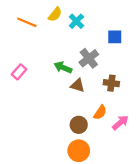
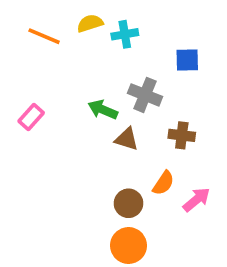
yellow semicircle: (55, 14) -> (90, 23), turned -147
cyan cross: (76, 21) -> (125, 34), turned 35
gray cross: (89, 58) -> (145, 95), turned -30

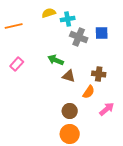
orange line: (44, 36) -> (14, 26), moved, turned -36
gray cross: (145, 95) -> (79, 37), moved
orange semicircle: (163, 183) -> (89, 92), moved

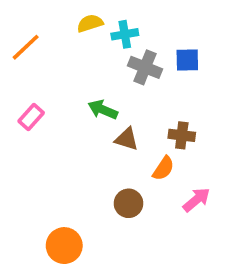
orange line: (14, 26) -> (26, 47), turned -30
orange circle: (70, 134) -> (64, 246), moved

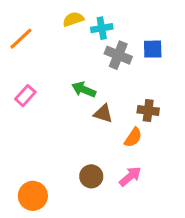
pink arrow: (196, 200) -> (130, 176), moved
brown circle: (129, 203) -> (91, 176), moved
orange circle: (64, 246) -> (33, 196), moved

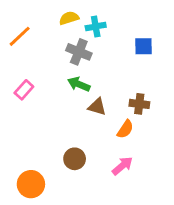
gray cross: (118, 55) -> (79, 52), moved
brown circle: (91, 176) -> (75, 159), moved

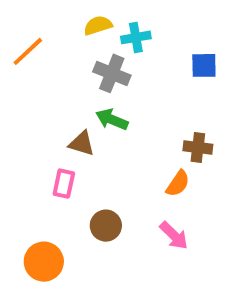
pink rectangle: (24, 90) -> (64, 184), moved, turned -30
brown triangle: (97, 107) -> (82, 143), moved
pink arrow: (122, 166) -> (174, 236), turned 85

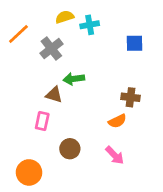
gray cross: (112, 73) -> (51, 49), moved, turned 30
green arrow: (112, 119) -> (74, 79), turned -30
orange semicircle: (178, 184) -> (117, 121), turned 30

